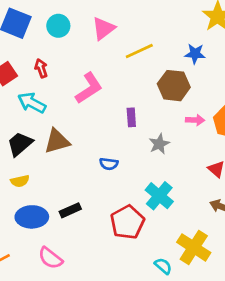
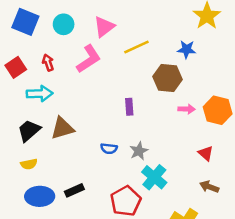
pink L-shape: (89, 88) -> (89, 59), moved
cyan arrow: (32, 103) -> (40, 94), turned 150
gray star: (159, 144) -> (139, 151), moved

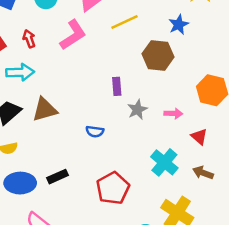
blue star: (187, 49) -> (179, 25), turned -30
pink arrow: (187, 109) -> (173, 113), moved
gray star: (139, 151) -> (137, 110), moved
cyan cross: (154, 177) -> (164, 162), moved

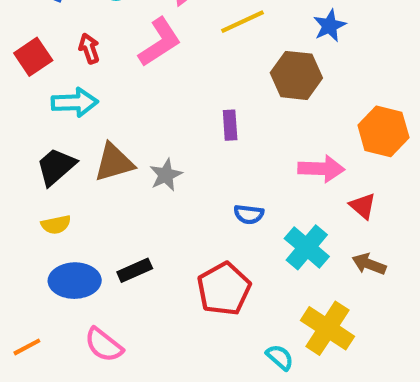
gray star: (137, 110) -> (166, 175), moved
pink arrow: (173, 113) -> (321, 169), size x1.5
blue semicircle: (95, 132) -> (249, 214), moved

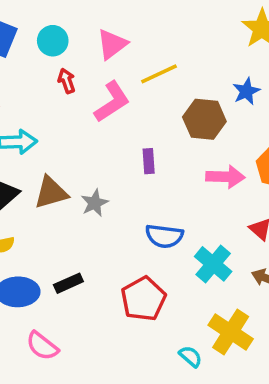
blue star: (330, 26) -> (246, 91), moved
pink L-shape: (160, 42) -> (112, 102), moved
red arrow: (89, 48) -> (67, 81), moved
pink arrow: (321, 169) -> (225, 177), moved
blue semicircle: (249, 214) -> (164, 236), size x1.5

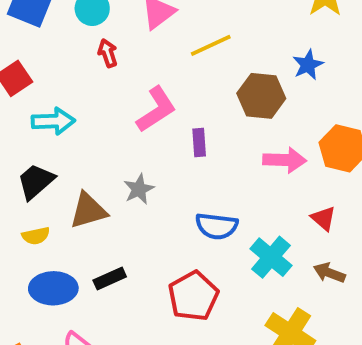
pink L-shape: (112, 102) -> (156, 109), moved
brown triangle: (51, 192) -> (88, 211), moved

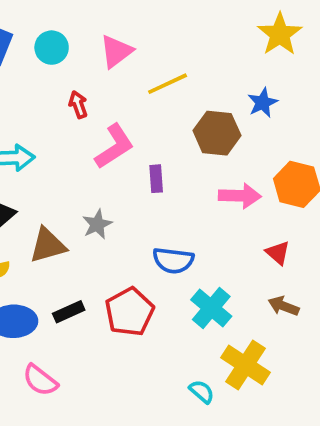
red arrow: (108, 53) -> (78, 105), moved
cyan cross: (271, 257) -> (211, 308), moved
red pentagon: (193, 296) -> (130, 312), moved

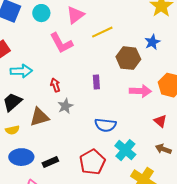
red arrow: (78, 105) -> (55, 85), moved
pink L-shape: (114, 146) -> (61, 43), moved, turned 95
black rectangle: (69, 312) -> (50, 162), moved
red pentagon: (130, 312) -> (92, 162), moved

